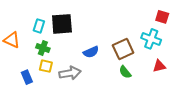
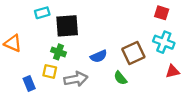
red square: (162, 17) -> (162, 13), moved
cyan rectangle: (39, 26) -> (42, 13), moved, turned 56
green cross: (43, 48) -> (58, 52), moved
green semicircle: (125, 72) -> (120, 78), moved

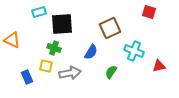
cyan cross: (164, 42) -> (134, 51), moved
brown square: (133, 53) -> (110, 28), moved
blue semicircle: (99, 56) -> (91, 52), turned -35
green semicircle: (120, 78) -> (111, 72), turned 72

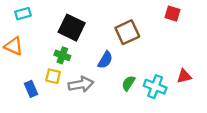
cyan rectangle: (39, 12) -> (23, 14), moved
black square: (62, 24) -> (72, 28), turned 30
cyan cross: (134, 51) -> (155, 87), moved

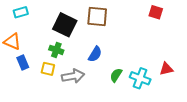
brown square: (127, 32) -> (97, 16), moved, turned 30
blue rectangle: (31, 89) -> (23, 63), moved

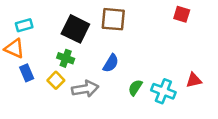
cyan rectangle: (21, 12) -> (24, 25), moved
yellow square: (48, 69) -> (56, 80), turned 32

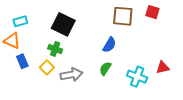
brown square: (113, 19) -> (123, 16), moved
blue semicircle: (111, 63) -> (109, 45), moved
green semicircle: (135, 88) -> (105, 68), moved

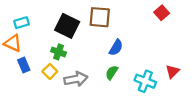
red square: (152, 12) -> (162, 13), turned 32
brown square: (123, 16) -> (100, 17), moved
red triangle: (163, 67) -> (172, 71), turned -32

